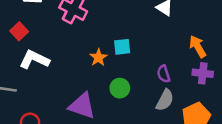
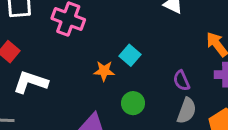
cyan square: (122, 47) -> (130, 55), turned -36
orange star: (98, 58) -> (104, 71), turned -30

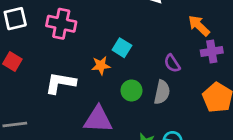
white L-shape: (30, 82) -> (60, 83), moved
gray semicircle: (187, 111) -> (162, 92), moved

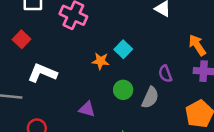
white L-shape: (60, 83) -> (42, 73), moved
purple triangle: (98, 119) -> (87, 109), size x0.6

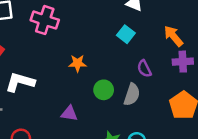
cyan square: (123, 49) -> (126, 34), moved

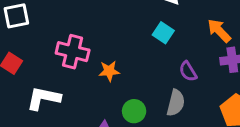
pink cross: (45, 20) -> (73, 52), moved
green circle: (104, 90) -> (134, 111), moved

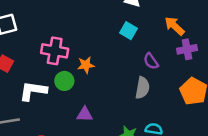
green circle: (134, 111) -> (64, 81), moved

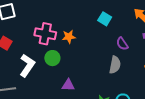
orange star: (86, 65) -> (69, 37), moved
white L-shape: (33, 91) -> (27, 65), turned 115

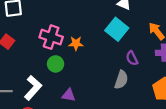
cyan square: (105, 19) -> (117, 29), size x1.5
white L-shape: (27, 65) -> (33, 88), moved

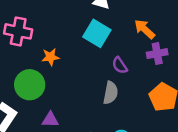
pink cross: (51, 37) -> (18, 31), moved
green circle: (56, 64) -> (30, 85), size x1.5

